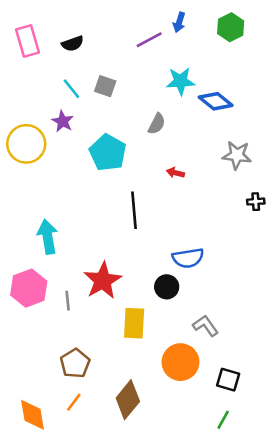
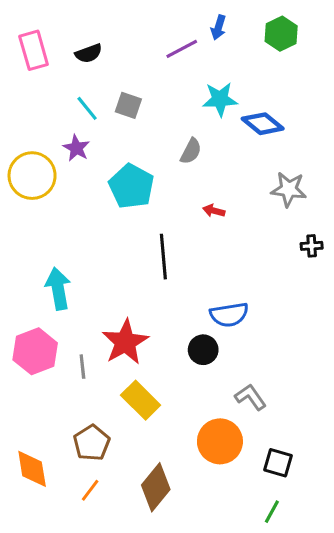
yellow rectangle: (134, 323) -> (141, 400), moved, turned -48
orange diamond: (33, 415) -> (32, 469), moved

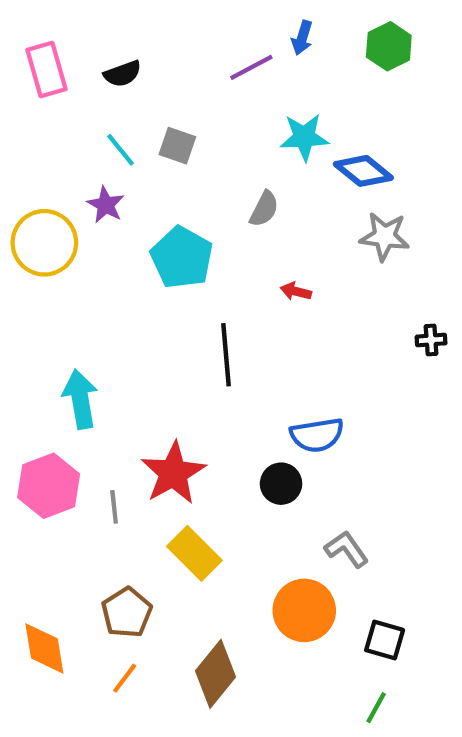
gray star: (289, 189) -> (385, 236), moved

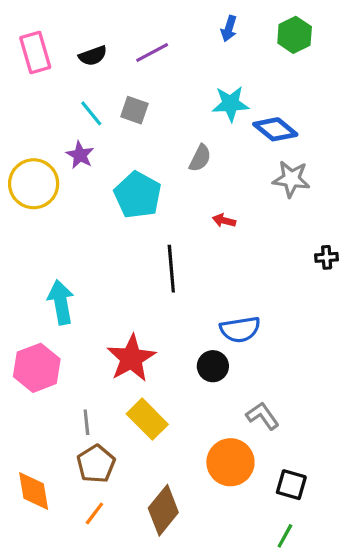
purple line: (251, 67) -> (152, 52), moved
gray line: (114, 507) -> (86, 422), moved

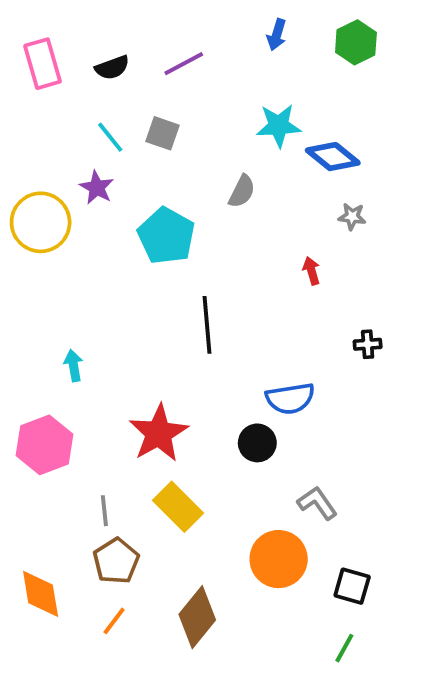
gray star: (291, 179) -> (352, 217), size x0.6
red arrow: (224, 221) -> (311, 271), moved, turned 60
black cross: (327, 257) -> (368, 344), moved
cyan arrow: (61, 302) -> (73, 366), size x0.6

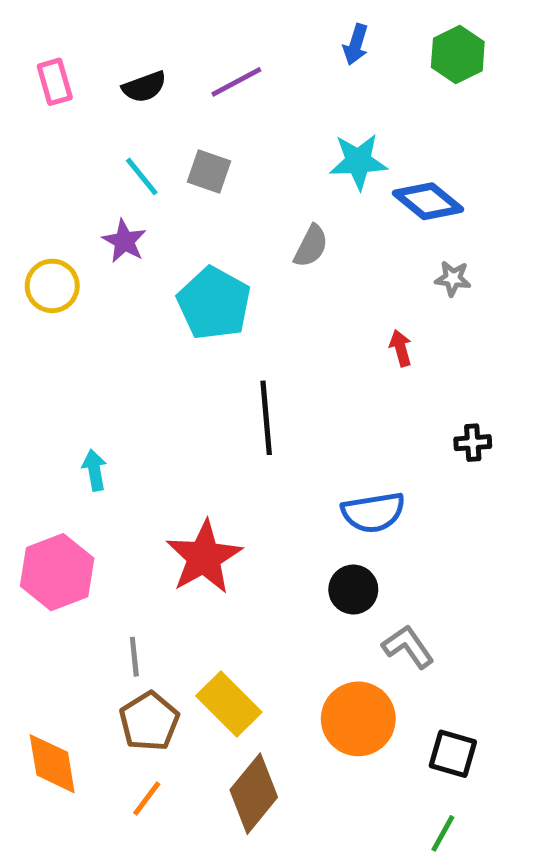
pink rectangle: (43, 64) -> (55, 82), size x0.7
yellow circle: (41, 222) -> (52, 286), size x0.7
black circle: (257, 443) -> (353, 590), moved
yellow rectangle: (178, 507) -> (229, 704), moved

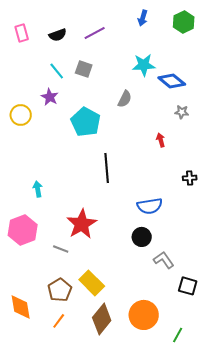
gray line: (134, 657) -> (61, 249), moved, turned -63
orange circle: (358, 719) -> (144, 315), moved
black square: (453, 754) -> (188, 286), moved

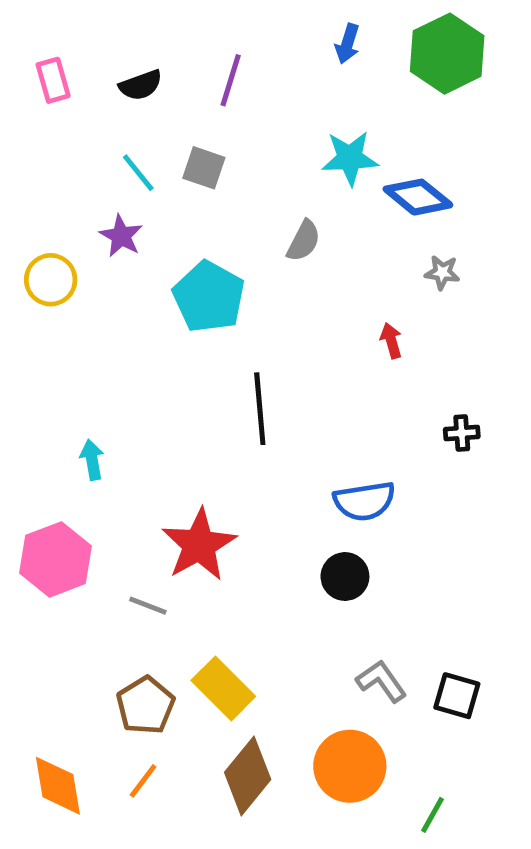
green hexagon: (184, 22) -> (447, 54), size x1.4
purple line: (95, 33) -> (231, 80), turned -45
gray L-shape: (164, 260) -> (381, 681), moved
orange diamond: (21, 307) -> (58, 786), moved

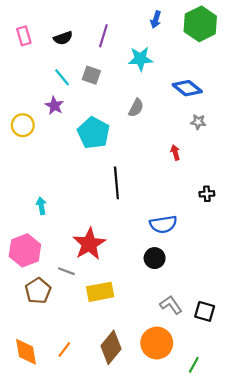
cyan star: (350, 158) -> (140, 59), moved
yellow rectangle: (223, 688) -> (100, 292), moved, turned -56
brown pentagon: (146, 705) -> (38, 291), moved

